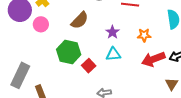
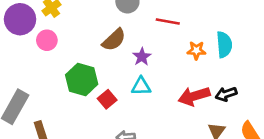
brown semicircle: (80, 20) -> (114, 40), moved
orange star: (144, 35) -> (196, 50), moved

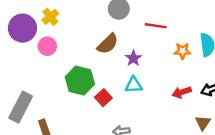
red arrow: (194, 96) -> (182, 92), size x0.7

